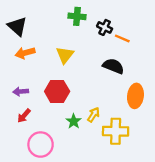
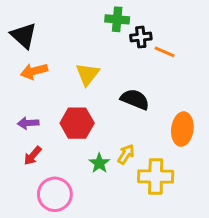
green cross: (77, 16) -> (117, 19), moved
black cross: (105, 27) -> (141, 37), turned -32
black semicircle: (113, 66) -> (135, 99), moved

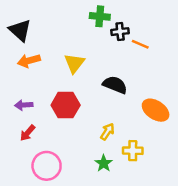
orange ellipse: (182, 129) -> (156, 110), turned -64
green star: (99, 163) -> (104, 163), moved
yellow cross: (156, 176) -> (133, 151), size x0.7

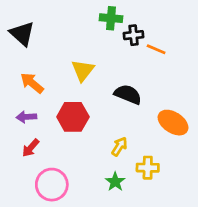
orange arrow: (29, 61) -> (32, 83), moved, turned 55

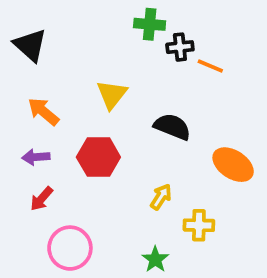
green star: (115, 182) -> (155, 259), moved

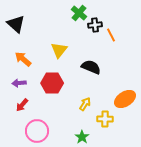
green cross: (150, 24) -> (79, 13), turned 35
orange line: (210, 66) -> (111, 35), turned 40
orange ellipse: (233, 165) -> (125, 99), moved, turned -65

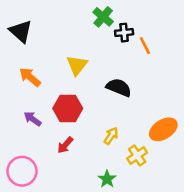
purple arrow: (19, 83) -> (32, 119), moved, turned 40
red arrow: (22, 105) -> (65, 145), moved
yellow cross: (105, 119) -> (137, 156), turned -35
pink circle: (37, 131) -> (22, 171), moved

